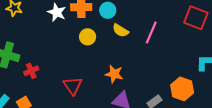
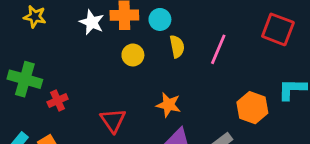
yellow semicircle: (120, 30) -> (177, 46), turned -133
orange hexagon: (182, 89) -> (252, 108), moved

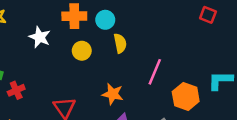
white star: (92, 22) -> (40, 37), moved
red square: (278, 29) -> (208, 15), moved, size x0.6
pink line: (218, 49) -> (155, 72), moved

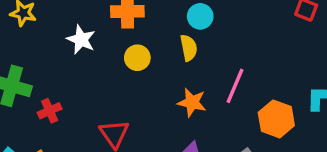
cyan circle: (105, 20) -> (200, 16), moved
orange star: (113, 94) -> (192, 102), moved

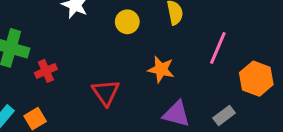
orange star: (192, 102) -> (161, 69), moved

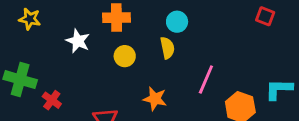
red cross: (46, 71) -> (52, 100), turned -30

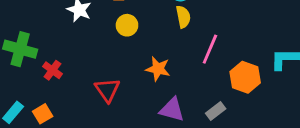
yellow semicircle: (167, 48) -> (183, 17), moved

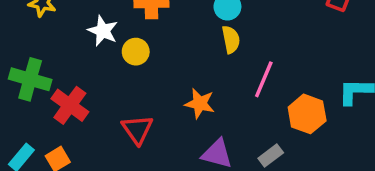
yellow circle: (127, 25) -> (136, 52), moved
red cross: (52, 70) -> (70, 105), size x1.5

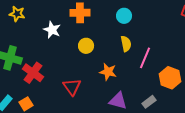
yellow semicircle: (231, 39) -> (126, 44), moved
yellow circle: (136, 52) -> (86, 46), moved

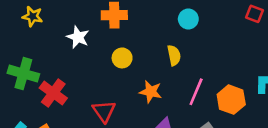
cyan circle: (124, 16) -> (188, 19), moved
pink line: (145, 58) -> (196, 92), moved

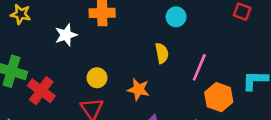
white star: (78, 37) -> (66, 35), turned 30
yellow circle: (122, 58) -> (97, 78), moved
pink line: (196, 92) -> (199, 67), moved

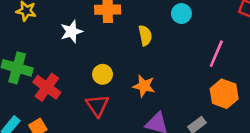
yellow semicircle: (162, 53) -> (145, 36), moved
pink line: (199, 67) -> (216, 54), moved

